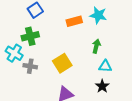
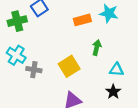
green cross: (30, 36) -> (17, 21), moved
green arrow: (96, 46) -> (97, 48), moved

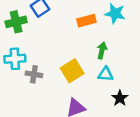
cyan cross: (16, 55) -> (15, 59), turned -36
cyan triangle: (117, 70) -> (106, 74), moved

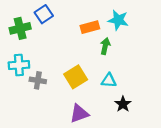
green arrow: (102, 50) -> (105, 46), moved

